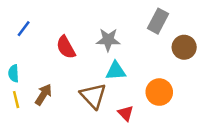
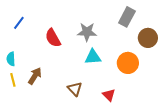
orange circle: (159, 92) -> (128, 63), moved
brown triangle: (93, 96) -> (75, 89), moved, size x0.7
red triangle: (126, 113) -> (109, 95), moved

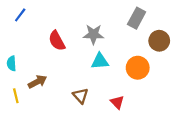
blue line: (19, 23) -> (20, 15), moved
brown arrow: (35, 76) -> (37, 82), turned 30
yellow line: (13, 80) -> (16, 96), moved

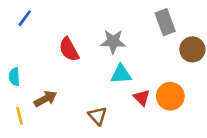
gray rectangle: (137, 18) -> (165, 22), turned -48
orange circle: (138, 68) -> (170, 96), moved
red triangle: (117, 102) -> (142, 98), moved

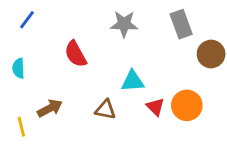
gray star: (113, 42) -> (124, 24), moved
cyan semicircle: (14, 77) -> (18, 68), moved
brown triangle: (98, 116) -> (105, 110), moved, turned -36

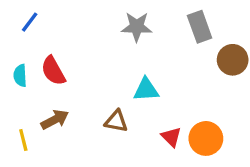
red semicircle: (76, 54) -> (53, 71), moved
orange circle: (187, 105) -> (206, 138), moved
red triangle: (155, 107) -> (171, 137), moved

